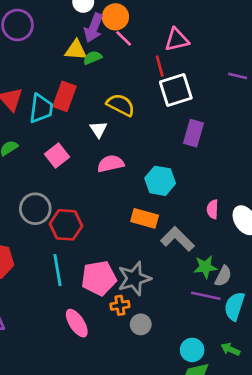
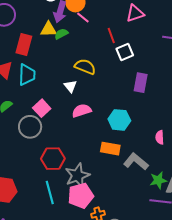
pink triangle: (177, 40) -> (135, 13), moved
white square: (176, 90) -> (125, 52), size x0.7
red rectangle: (64, 96) -> (24, 45), moved
gray circle: (35, 209) -> (30, 127), moved
gray star: (134, 279) -> (77, 175), moved

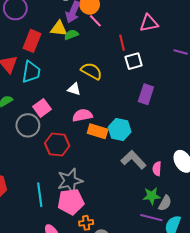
white triangle: (70, 86) -> (74, 89), turned -40
pink semicircle: (160, 137) -> (157, 169), moved
orange rectangle: (110, 149) -> (98, 131), moved
red hexagon: (53, 159) -> (57, 144), moved
gray L-shape: (136, 162) -> (133, 160), moved

